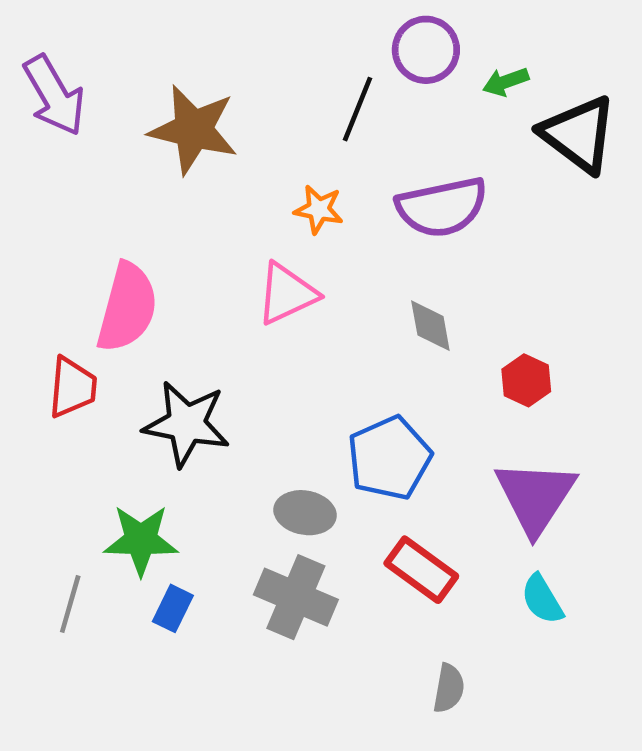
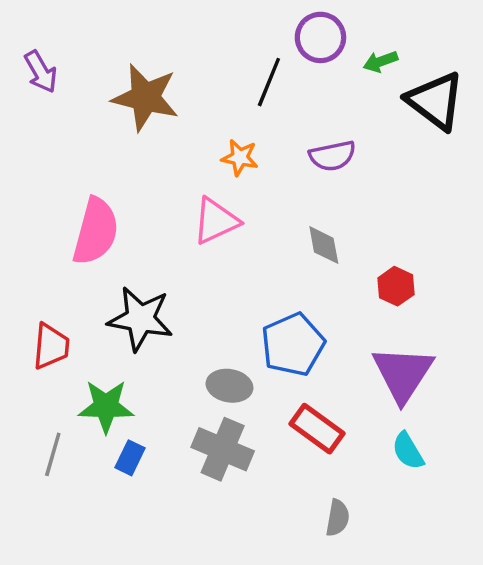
purple arrow: (54, 95) -> (41, 72), size x0.7
purple semicircle: (442, 207) -> (332, 156), size x0.7
red trapezoid: (72, 387) -> (51, 346), moved

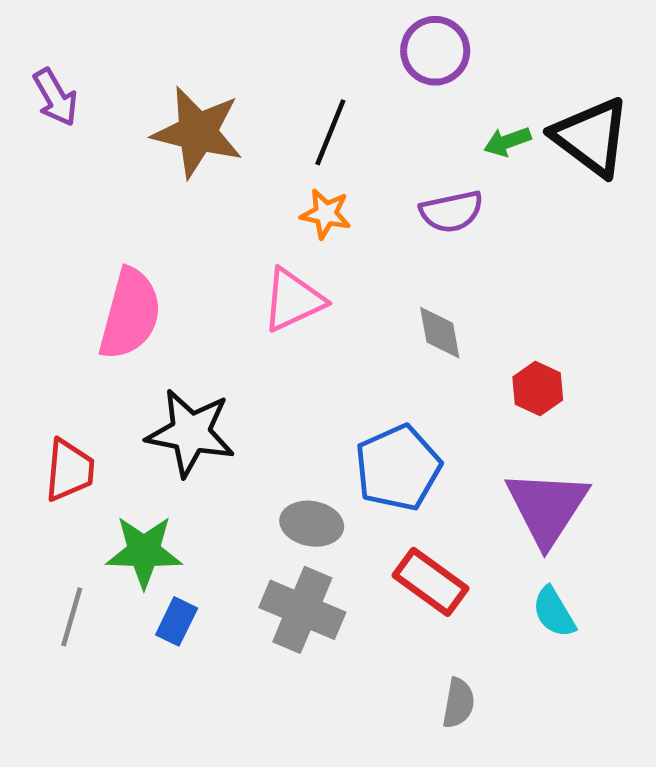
green arrow: (380, 61) -> (507, 142), moved
black line: (269, 82) -> (330, 132), moved

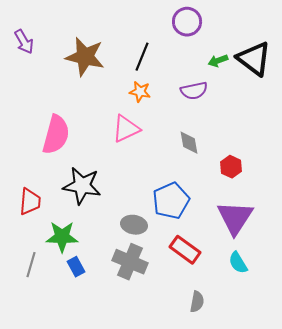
blue rectangle: (177, 621) -> (76, 267), turned -54

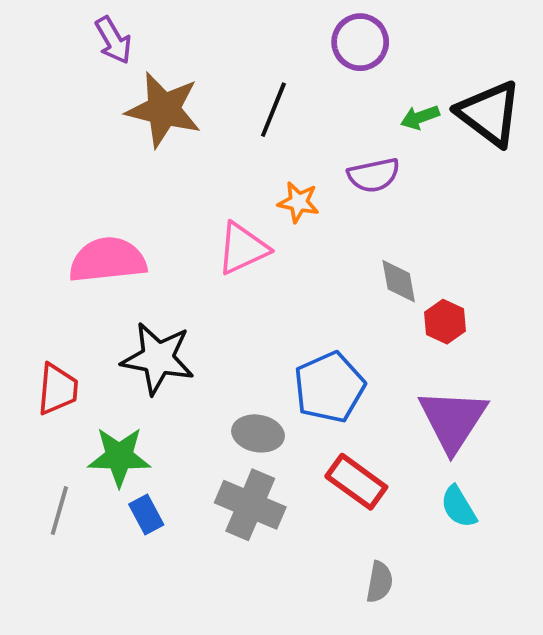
purple arrow: (24, 42) -> (113, 40), moved
orange star: (140, 92) -> (298, 202), moved
pink semicircle: (56, 135) -> (108, 260), turned -111
gray diamond: (189, 143) -> (399, 281), moved

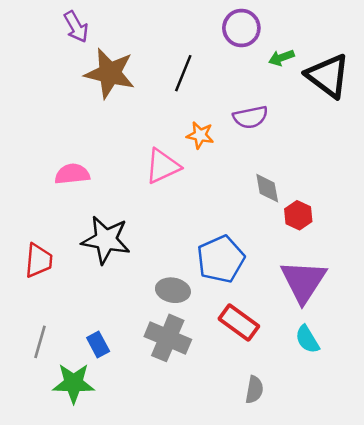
green arrow: (420, 117) -> (281, 58), moved
pink semicircle: (108, 260) -> (72, 174), size x0.7
green star: (119, 457) -> (74, 383), moved

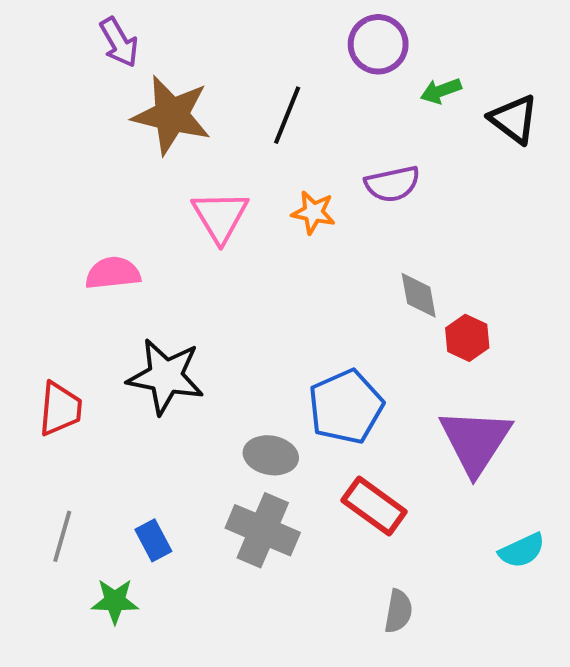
black triangle: (328, 76) -> (514, 119), size x0.7
pink triangle: (163, 166) -> (220, 216), moved, turned -36
cyan semicircle: (307, 339) -> (522, 550), moved, turned -84
green star: (74, 383) -> (115, 601), size x0.7

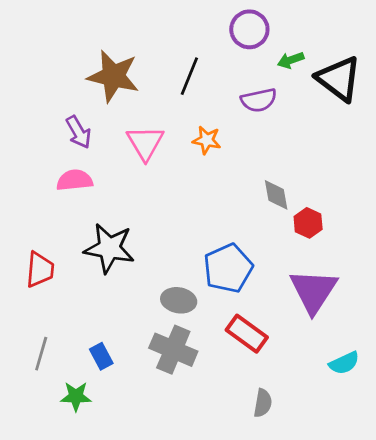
purple arrow: (119, 42) -> (79, 132), moved
black triangle: (514, 119) -> (339, 79), size x1.4
purple semicircle: (392, 184) -> (259, 100), moved

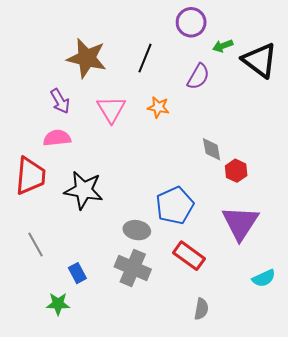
purple semicircle: (259, 100) -> (198, 77), turned -48
red trapezoid: (40, 270) -> (30, 176), moved, size x1.4
gray line: (41, 354) -> (35, 244), moved, turned -45

